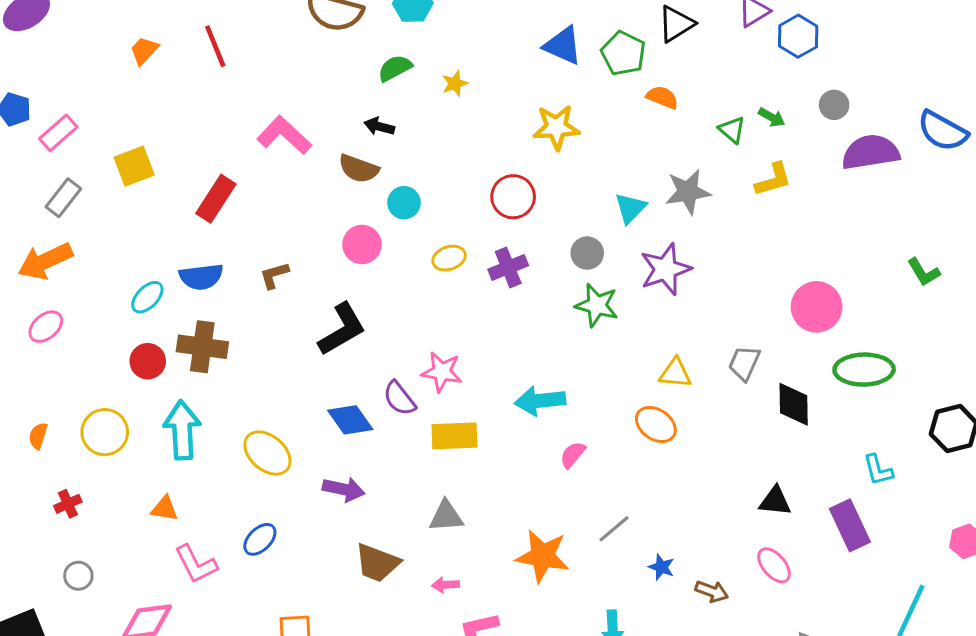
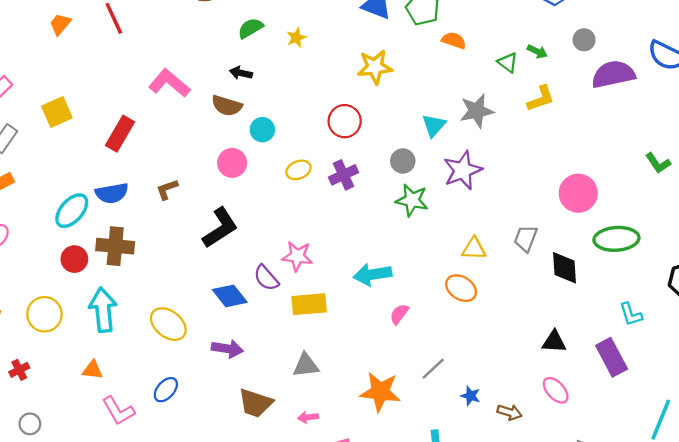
cyan ellipse: (147, 297) -> (72, 211), size x1.4

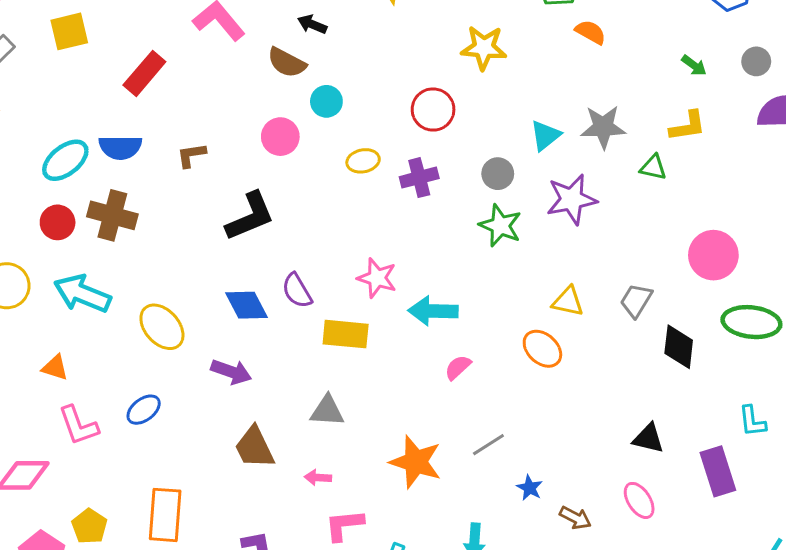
green triangle: (508, 62) -> (653, 167), moved, turned -35
pink star: (297, 256) -> (377, 278), moved
cyan arrow: (103, 310) -> (82, 294), turned -72
brown trapezoid: (255, 403) -> (254, 447), turned 36

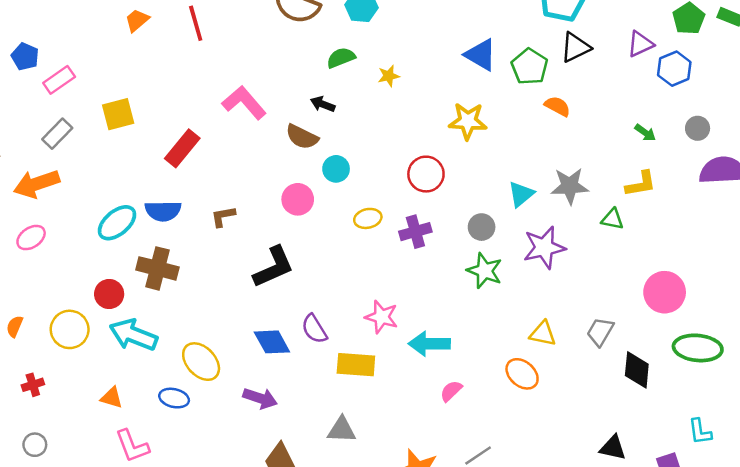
red circle: (58, 222) -> (109, 294), moved
blue ellipse: (144, 410) -> (174, 398), moved, turned 52

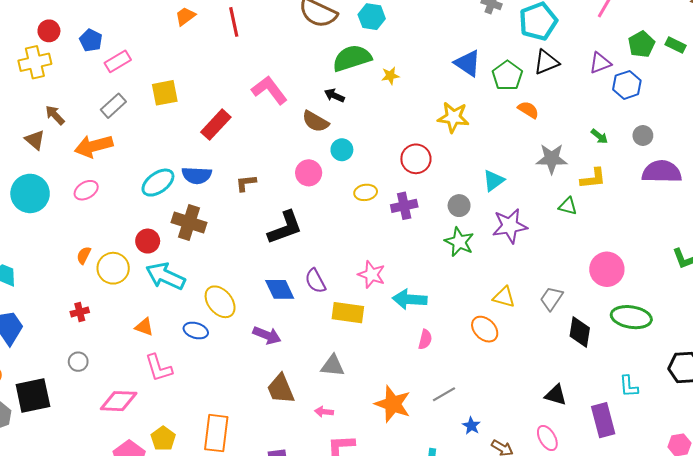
green semicircle: (341, 58) -> (352, 58), size x1.6
gray star: (570, 186) -> (552, 159), moved
orange semicircle: (15, 326) -> (84, 255), moved
pink semicircle: (451, 391) -> (425, 339), turned 144

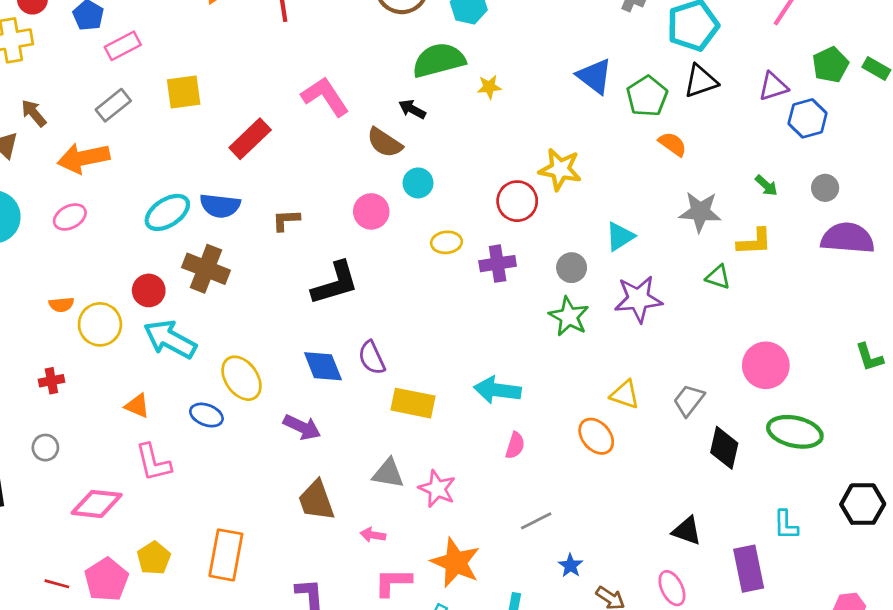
yellow star: (453, 117) -> (560, 169), moved
orange semicircle: (84, 255) -> (61, 305), turned -126
pink star: (372, 275) -> (437, 489), moved
orange star: (393, 404) -> (456, 562), moved

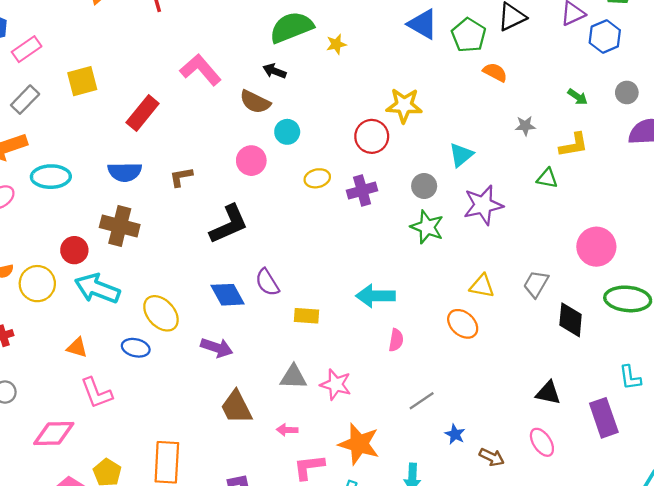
cyan ellipse: (167, 212) -> (51, 177), moved, turned 39
gray star: (700, 212) -> (525, 126), size x0.6
yellow rectangle: (413, 403) -> (306, 316), size x0.7

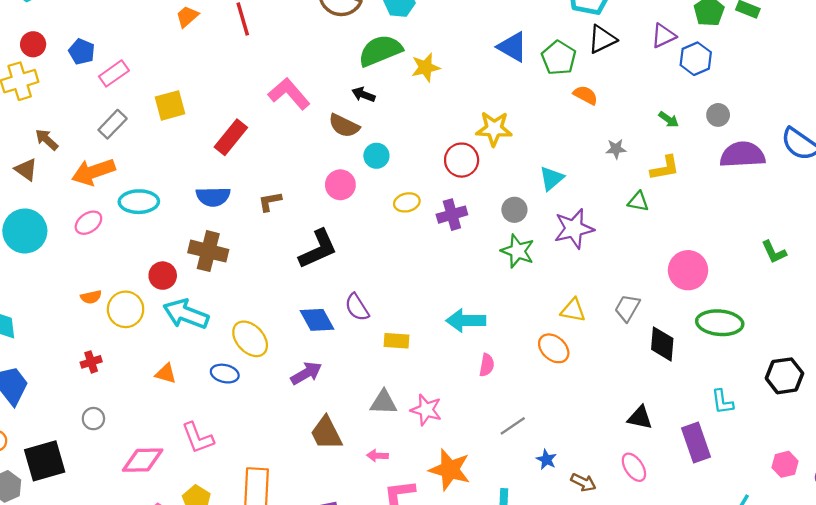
yellow star: (336, 44) -> (426, 67), size x1.4
purple arrow: (217, 348) -> (306, 373), turned -48
pink L-shape: (97, 393) -> (198, 438), moved

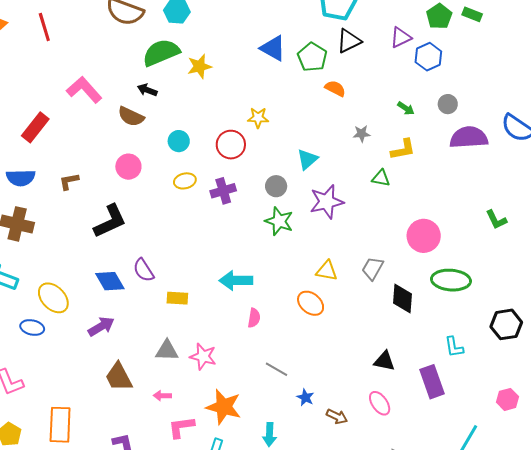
yellow star: (494, 129) -> (258, 118), size x0.7
cyan circle: (376, 156) -> (179, 141), moved
gray line: (513, 426) -> (277, 369), turned 65

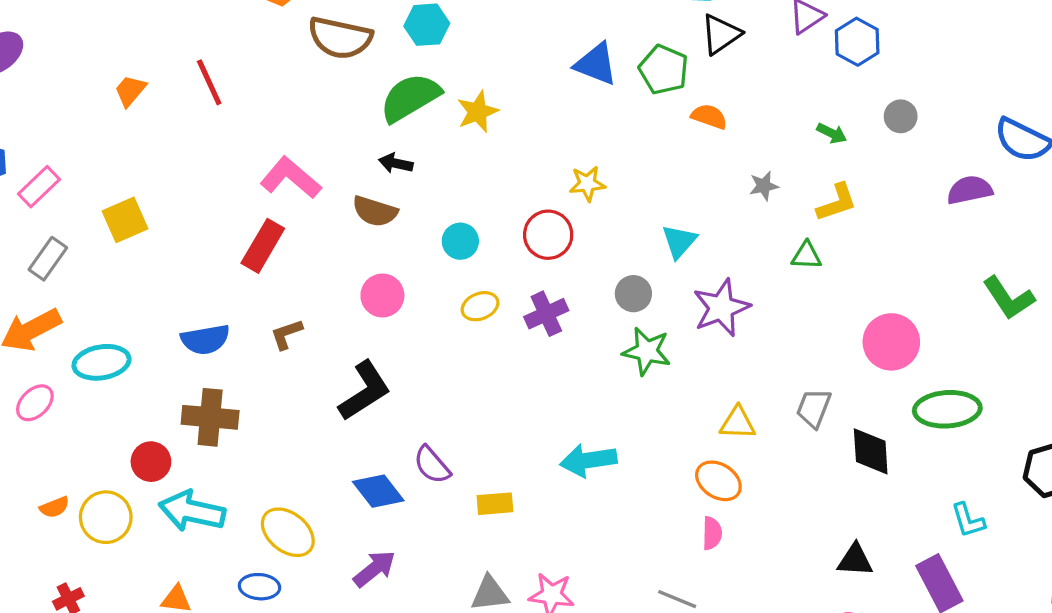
red rectangle: (35, 127) -> (263, 246), moved
purple semicircle: (469, 137) -> (970, 190), moved, size x0.7
green L-shape: (496, 220) -> (1009, 298), size x1.4
pink semicircle: (254, 318) -> (712, 533), moved

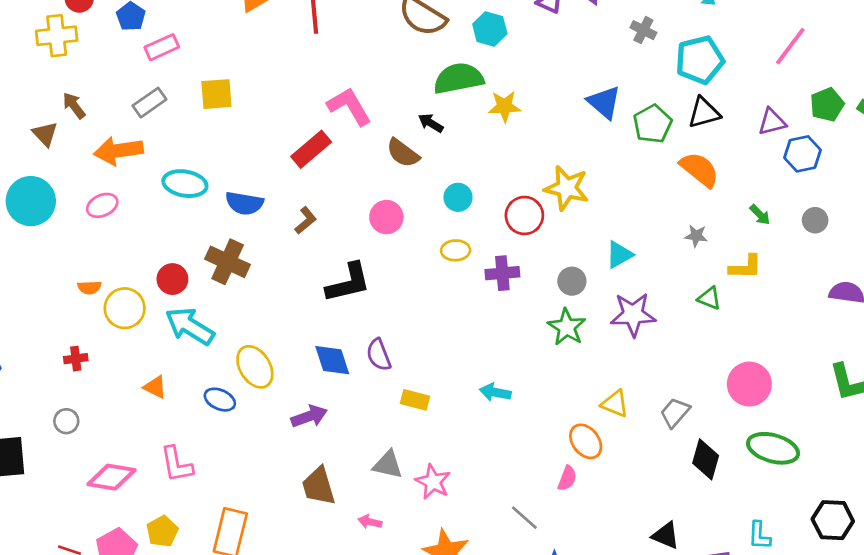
orange semicircle: (709, 117) -> (699, 169), moved, size x1.5
yellow star: (587, 184) -> (567, 188), size x1.6
brown L-shape: (286, 334) -> (306, 220), turned 140
cyan ellipse: (101, 362) -> (185, 184), moved
cyan arrow: (588, 460) -> (495, 392), size x0.7

